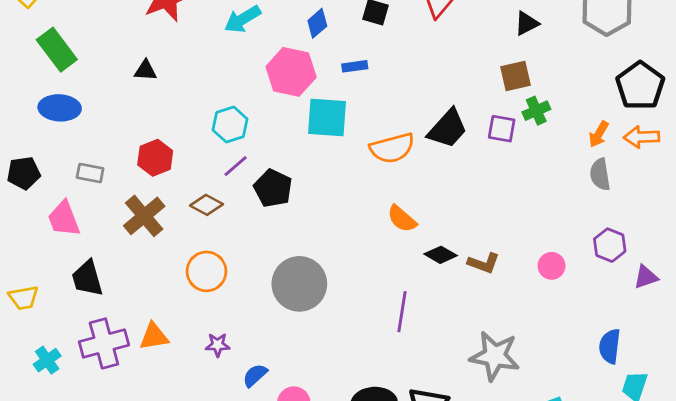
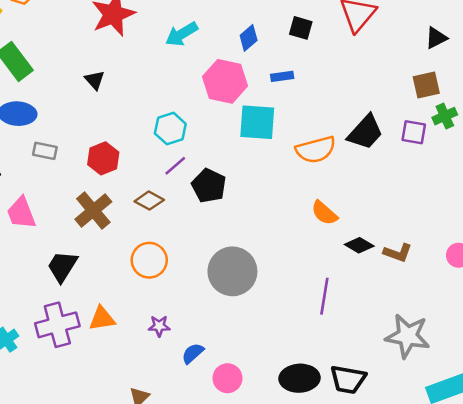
black triangle: (146, 70) -> (95, 80), turned 45
gray rectangle: (90, 173) -> (45, 151), moved
black trapezoid: (87, 278) -> (62, 266), moved, turned 48

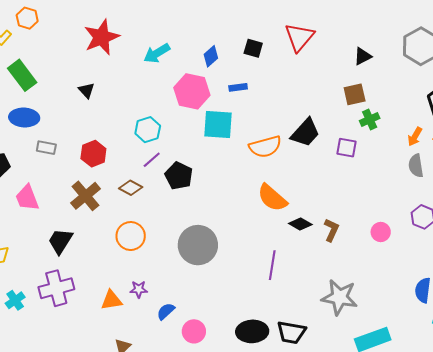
purple square: (414, 132) -> (347, 148), moved
orange semicircle: (324, 213) -> (272, 198), size x1.4
brown L-shape: (398, 253) -> (331, 230), turned -85
orange triangle: (102, 319) -> (112, 300), moved

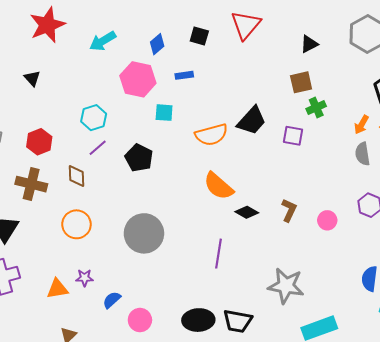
cyan square: (218, 125) -> (164, 113), size x0.6
black pentagon: (179, 176) -> (139, 158), moved
brown diamond: (131, 188) -> (76, 176), turned 60
brown cross: (85, 196) -> (31, 184), turned -36
brown L-shape: (331, 230) -> (289, 210), moved

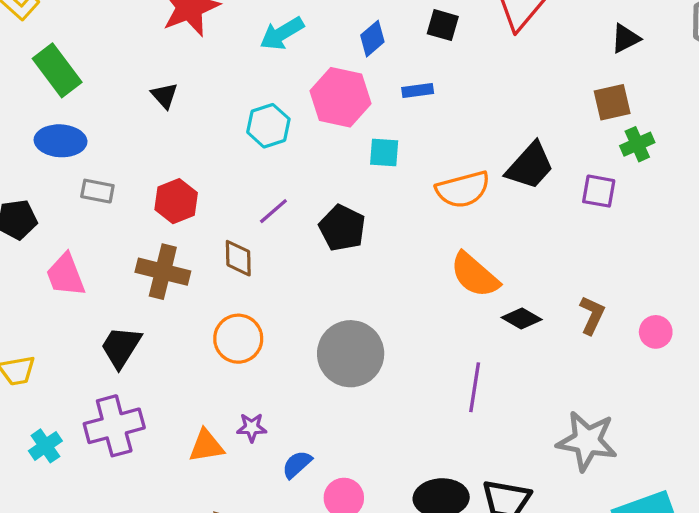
cyan hexagon: (94, 118) -> (268, 126), moved

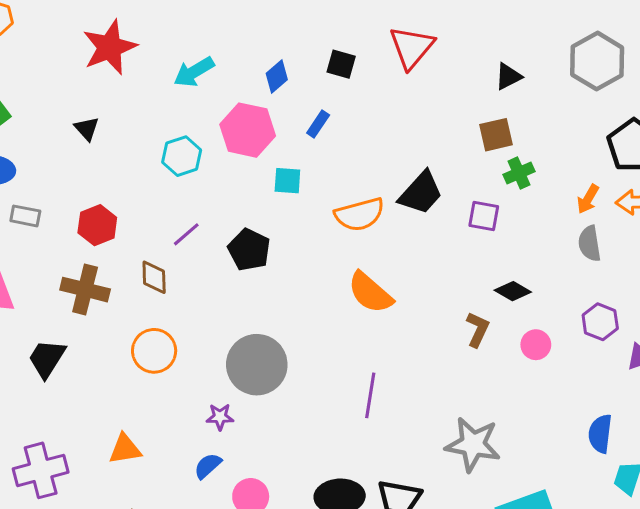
blue rectangle: (418, 90) -> (318, 124), turned -48
black diamond: (522, 319) -> (513, 291), moved
purple cross: (114, 426) -> (41, 470), moved
purple star: (252, 427) -> (220, 417), moved

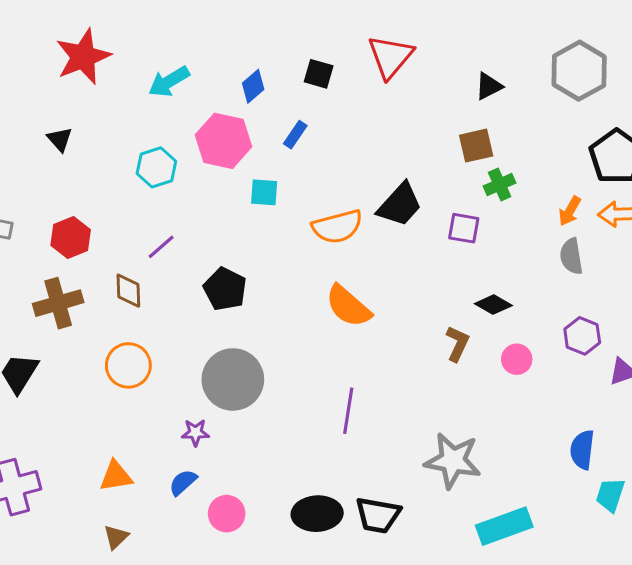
black pentagon: (249, 250) -> (225, 289), moved
brown cross: (85, 290) -> (58, 303), turned -30
orange triangle: (125, 449) -> (116, 476), moved

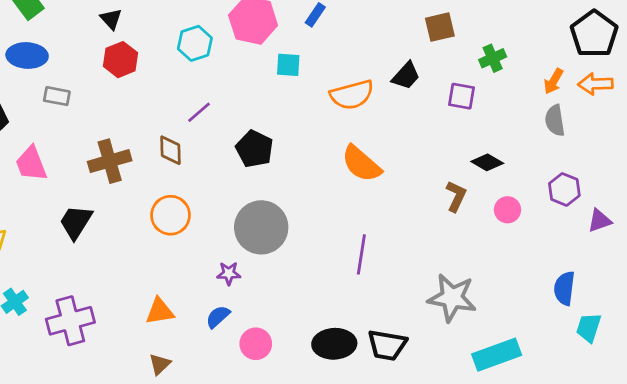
brown square: (476, 146) -> (440, 27), moved
black trapezoid: (400, 205) -> (406, 76), size x0.7
red hexagon: (71, 238) -> (120, 60), moved

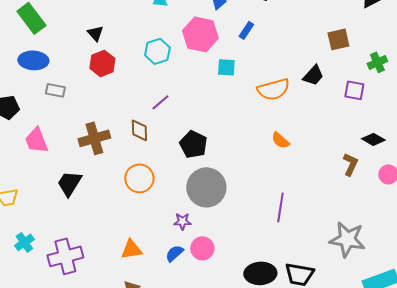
black pentagon: (254, 149) -> (193, 144), moved
orange semicircle: (361, 164) -> (280, 140), size x0.6
pink circle: (256, 344) -> (202, 248), moved

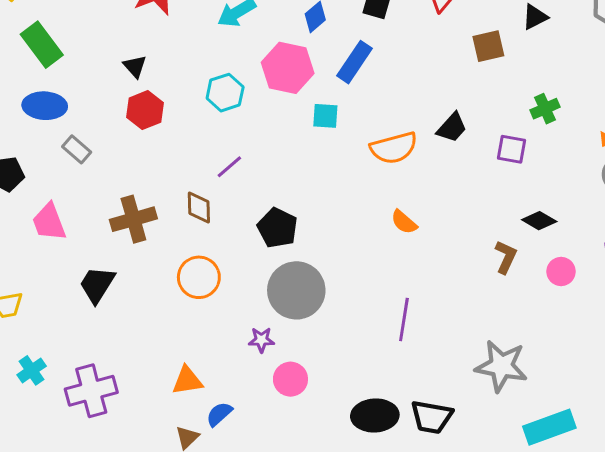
blue rectangle: (246, 30) -> (354, 62), size x1.6
brown square: (338, 39) -> (488, 46), moved
gray rectangle: (55, 90) -> (77, 149), turned 30
blue semicircle: (174, 253) -> (219, 414), moved

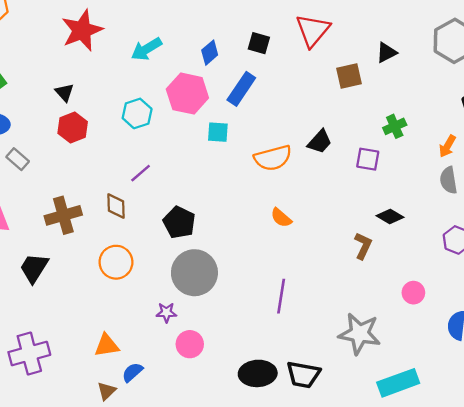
pink circle: (561, 271) -> (413, 293), moved

